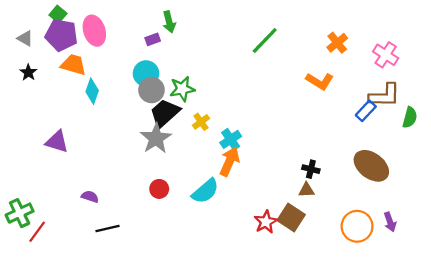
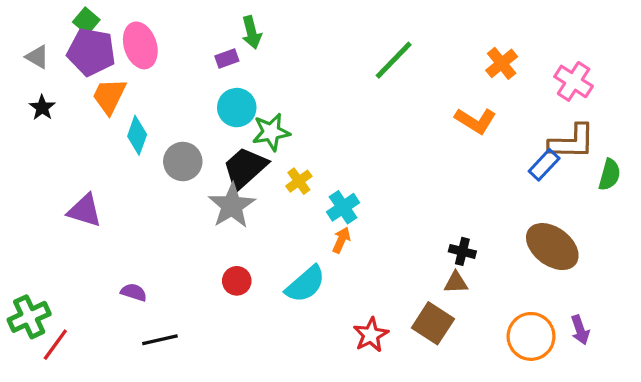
orange trapezoid: (73, 65) -> (109, 96), turned -80
cyan circle: (146, 73) -> (237, 108), moved
gray circle: (151, 90) -> (183, 162), moved
orange arrow: (230, 161) -> (341, 240), size x0.6
red star: (266, 222) -> (371, 335), moved

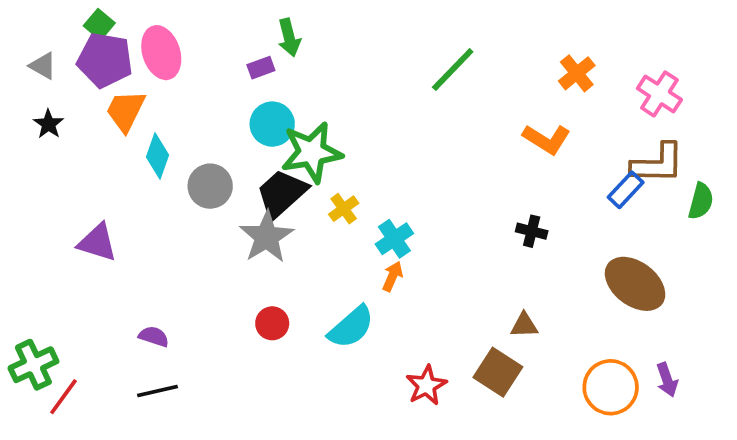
green star: (271, 132) -> (312, 152), size x1.4
black cross: (462, 251) -> (532, 231), moved
black line: (160, 340) -> (158, 391), moved

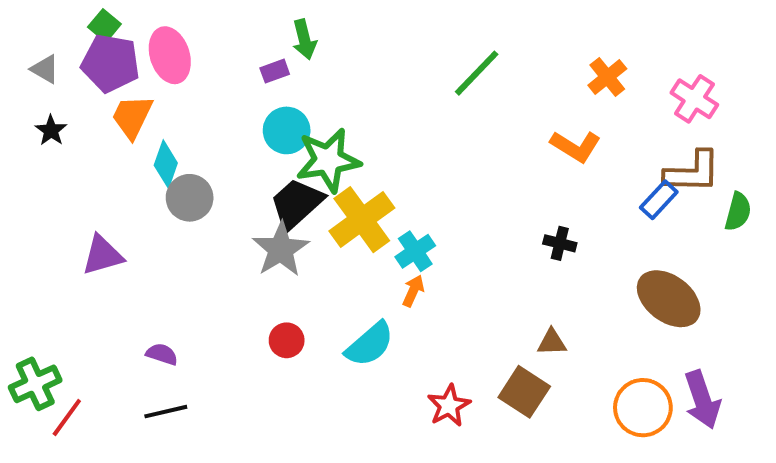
gray circle: (210, 186) -> (190, 198), moved
yellow cross: (344, 209) -> (362, 220), size x2.0
purple triangle: (97, 242) -> (102, 255), turned -33
purple arrow: (667, 380) -> (702, 400), size x1.6

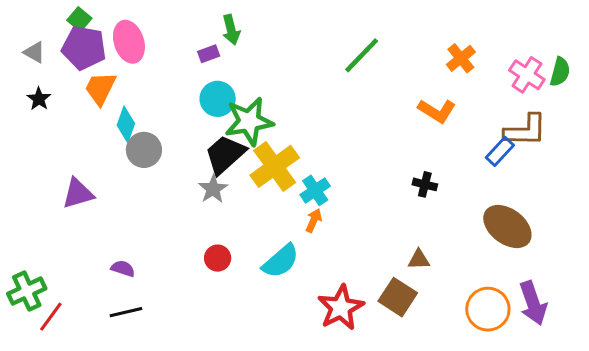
green semicircle: (738, 212) -> (560, 72), moved
gray star: (281, 249) -> (213, 189), size x0.7
red star: (449, 406) -> (341, 308), size x1.4

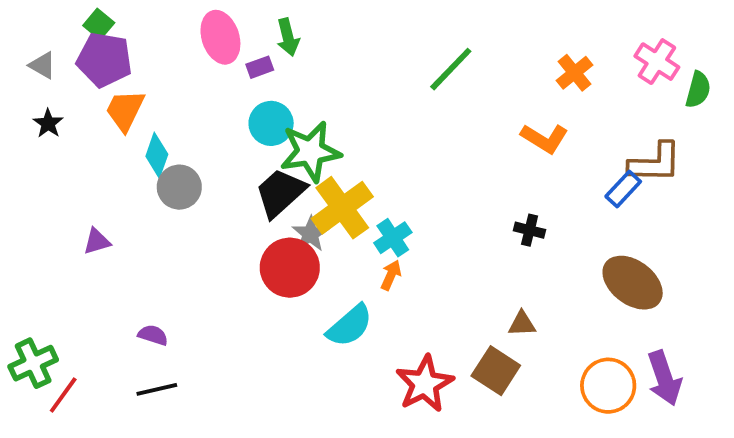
pink ellipse: (129, 42) -> (220, 37), moved
pink cross: (527, 75) -> (657, 62), moved
gray star: (213, 189) -> (310, 234), moved
purple triangle: (78, 193) -> (97, 241), size x0.7
red circle: (218, 258) -> (290, 268), moved, size x1.8

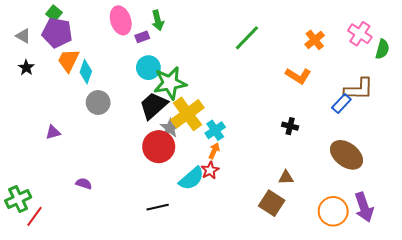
cyan diamond: (157, 155) -> (86, 72), moved
red star: (425, 384) -> (210, 170), moved, size x0.6
black line: (157, 389) -> (158, 207), moved

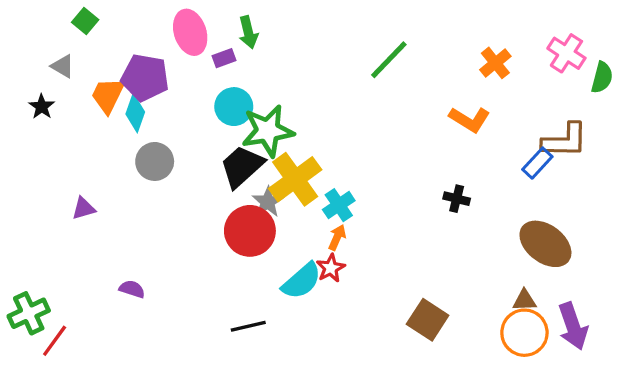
purple pentagon: (57, 33) -> (145, 78), moved
gray triangle: (23, 36) -> (63, 66), moved
brown triangle: (286, 177) -> (524, 300), moved

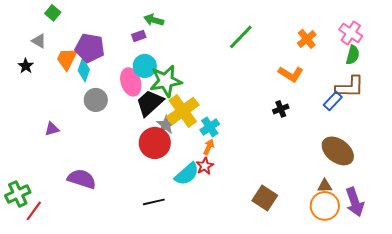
pink ellipse: (190, 32) -> (131, 82), moved
green arrow: (248, 32) -> (154, 20), turned 120
green semicircle: (602, 78) -> (353, 55), moved
black cross: (457, 199) -> (281, 109), moved, turned -35
purple semicircle: (132, 289) -> (82, 179), size x1.8

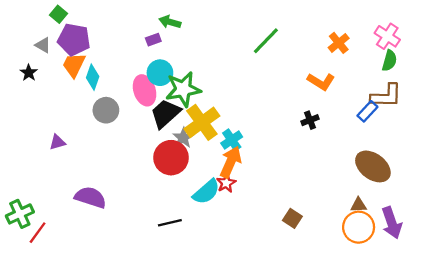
purple pentagon: (90, 48) -> (74, 40), moved
orange arrow: (209, 147) -> (231, 162), size x1.8
brown square: (265, 198) -> (292, 218), size x0.7

